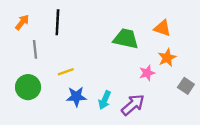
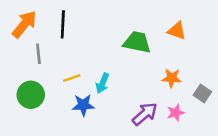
orange arrow: (22, 22) -> (24, 24), size x1.6
orange star: (167, 58) -> (172, 78), moved, turned 30
pink star: (147, 73) -> (176, 113), moved
cyan arrow: (105, 100) -> (102, 83), moved

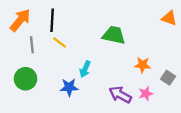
orange triangle: (177, 31) -> (169, 18), moved
yellow line: (72, 78) -> (60, 43), moved, turned 56
purple arrow: (145, 114) -> (120, 95), turned -110

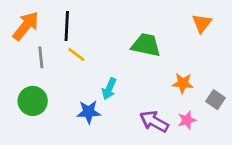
orange triangle: (169, 18) -> (202, 23), moved, turned 49

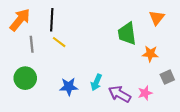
green trapezoid: (146, 45) -> (127, 34), moved, turned -110
orange star: (183, 83) -> (150, 54), moved
cyan arrow: (109, 89) -> (96, 82), moved
gray square: (215, 100) -> (167, 77), turned 32

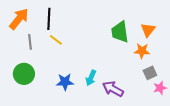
orange triangle: (157, 18) -> (148, 30), moved
gray square: (167, 77) -> (150, 73), moved
pink star: (145, 93) -> (160, 88), moved

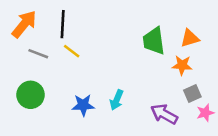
orange triangle: (148, 30) -> (190, 38), turned 35
gray line: (30, 42) -> (38, 54), turned -63
purple arrow: (113, 89) -> (164, 114), moved

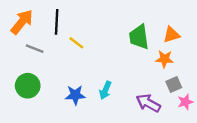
yellow line: (72, 51) -> (76, 43), moved

